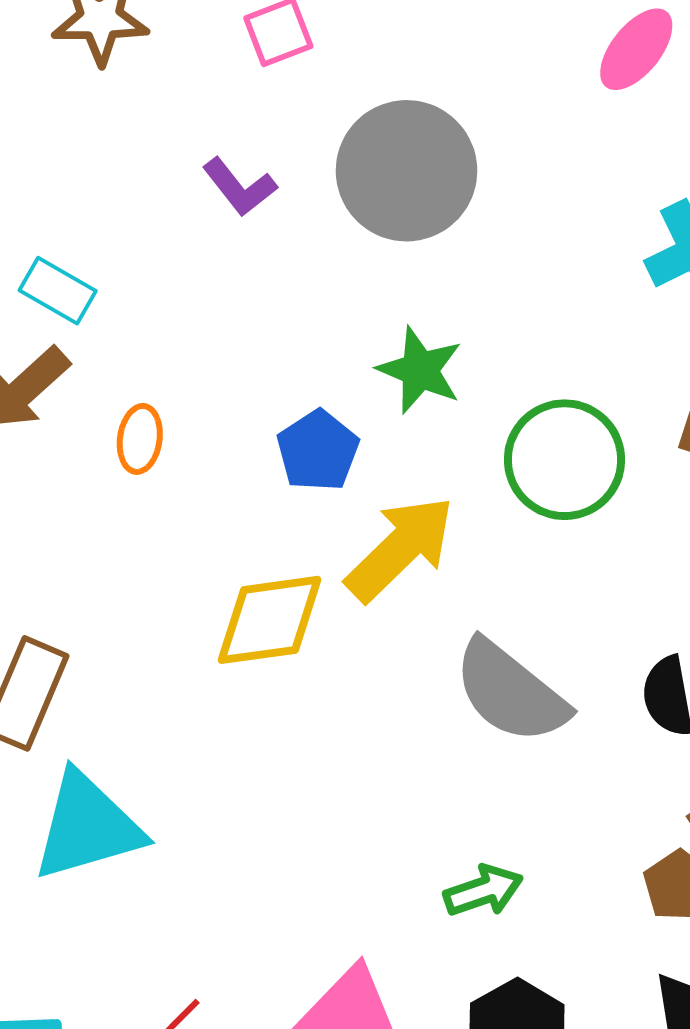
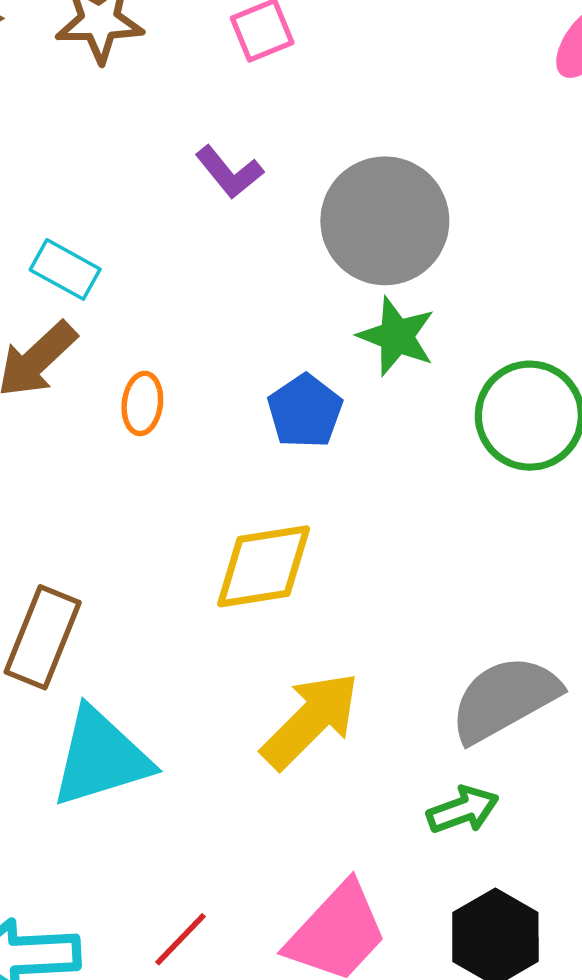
gray circle: (407, 171) -> (385, 221), moved
yellow arrow: (400, 549) -> (311, 720), moved
gray semicircle: (510, 692) -> (505, 699), moved, turned 113

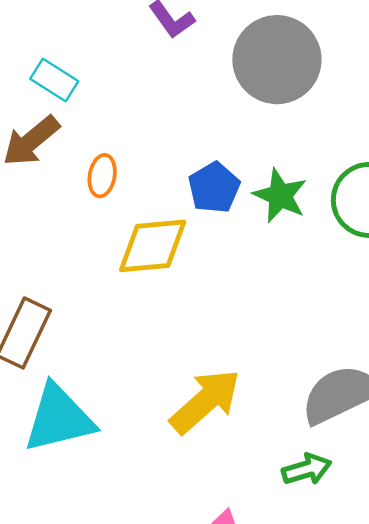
green star: (397, 336) -> (280, 196), moved
yellow diamond: (264, 566) -> (153, 246), moved

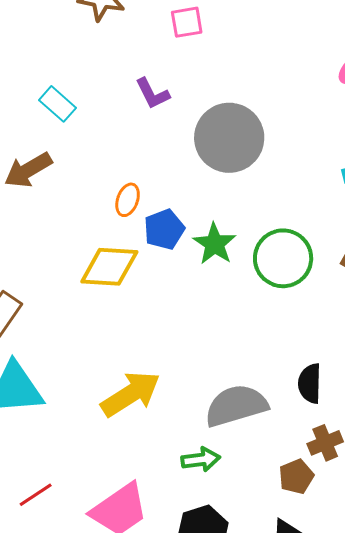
cyan rectangle: (54, 80) -> (57, 104), moved
orange ellipse: (102, 176) -> (128, 200), moved

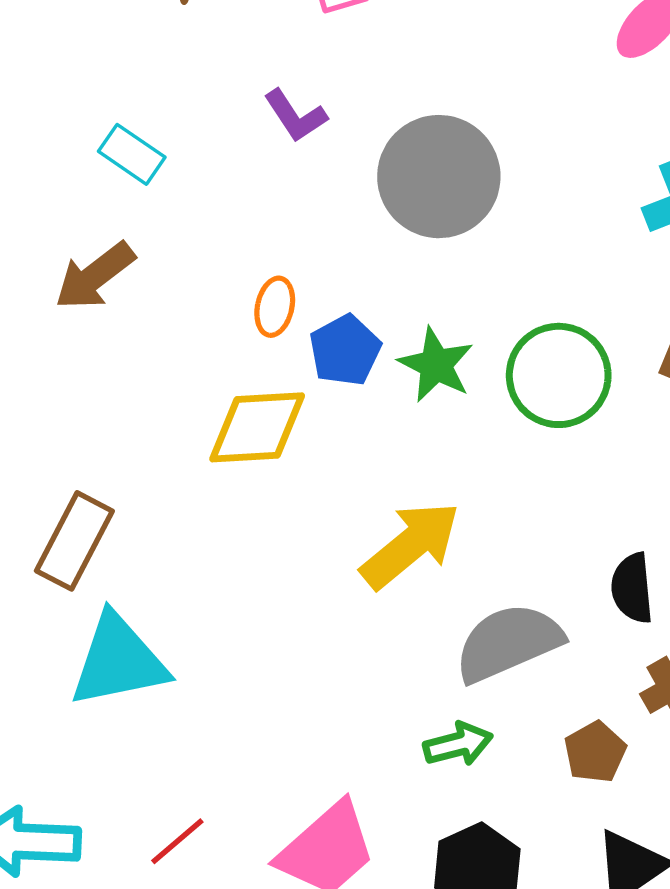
yellow arrow: (131, 394) -> (410, 545), moved
brown pentagon: (296, 476) -> (595, 752), moved

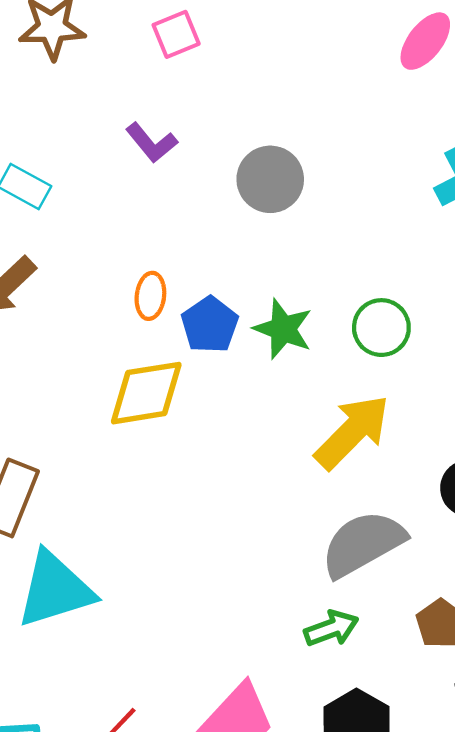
gray circle: (439, 177) -> (270, 179), size x0.7
green circle: (559, 375) -> (381, 328), size x0.7
yellow arrow: (410, 545) -> (352, 432), moved

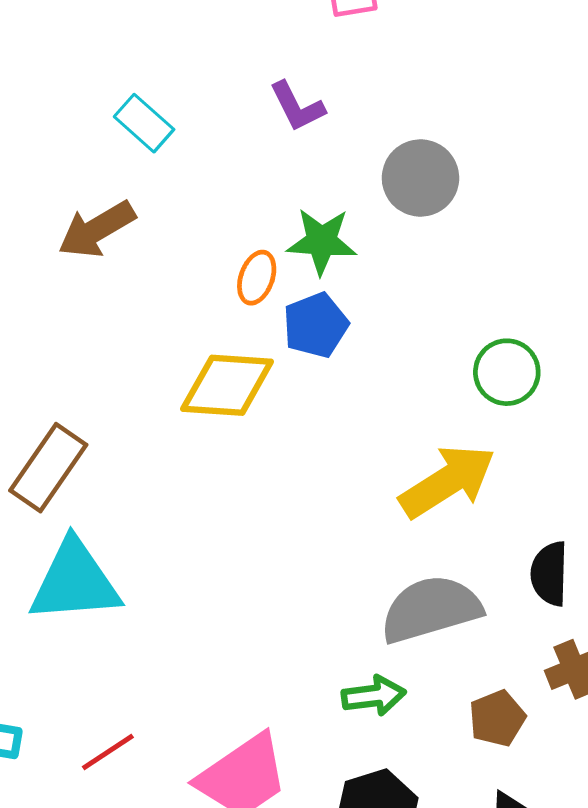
green star: (283, 329) -> (322, 241), moved, turned -30

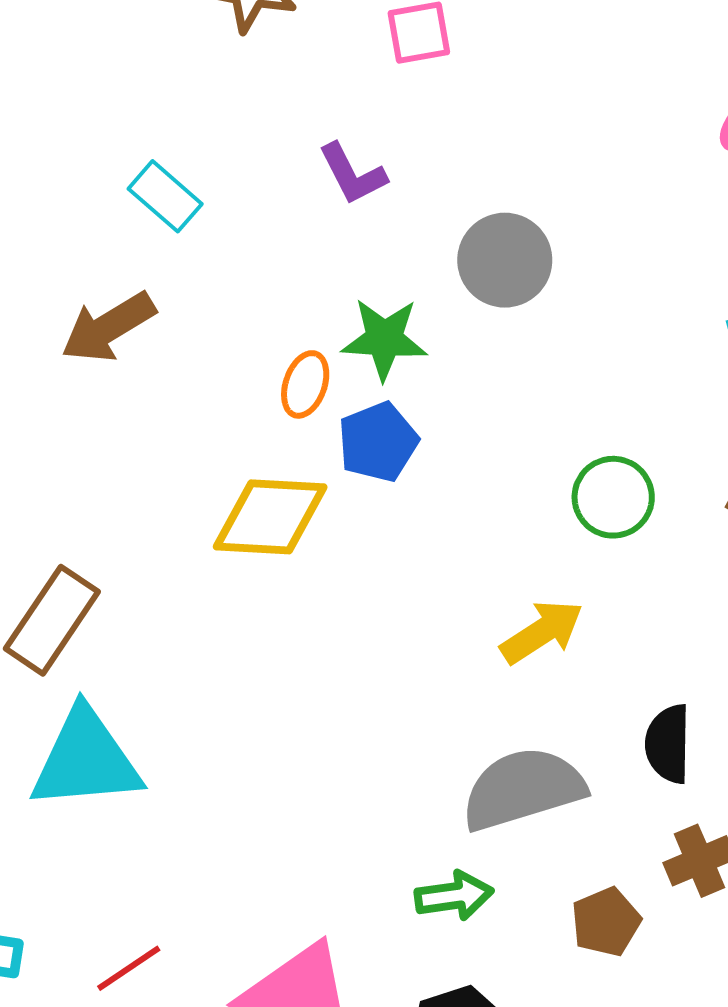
yellow arrow: (448, 481) -> (542, 632), size x0.7

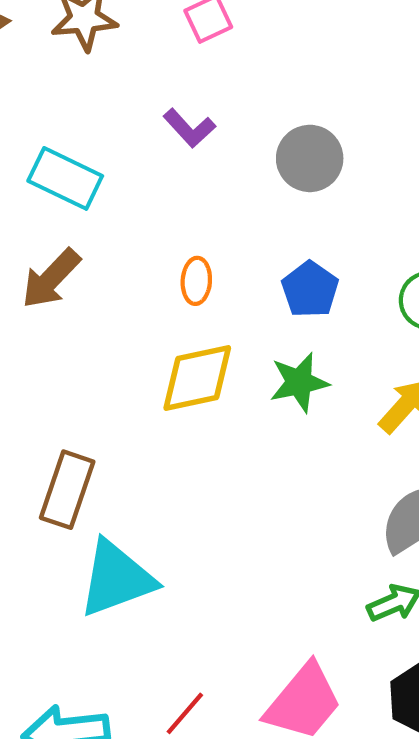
cyan rectangle: (165, 196) -> (65, 178), size x1.4
green star: (384, 339) -> (299, 382), moved
blue pentagon: (378, 442) -> (310, 289), moved

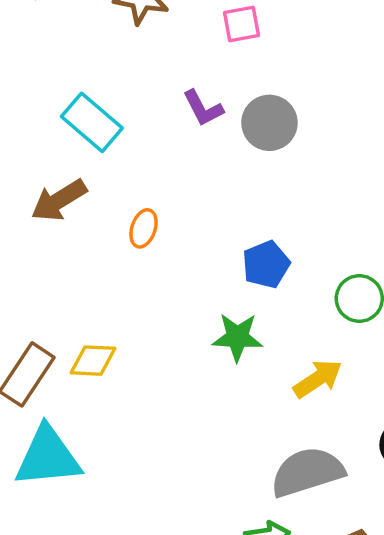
gray circle: (310, 158) -> (269, 123), moved
orange ellipse: (196, 281) -> (144, 228), moved
yellow diamond: (197, 378) -> (93, 361), moved, size x0.7

